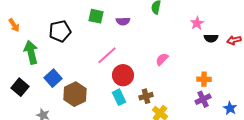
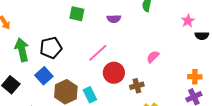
green square: (96, 16) -> (77, 14), moved
black pentagon: (60, 31) -> (51, 48), moved
brown cross: (146, 96) -> (137, 86), moved
cyan rectangle: (119, 97) -> (90, 95), moved

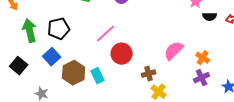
pink semicircle: (153, 57) -> (174, 51), moved, size x1.5
orange cross: (195, 77) -> (203, 58), turned 32
brown cross: (137, 86) -> (149, 74), moved

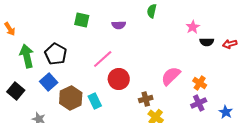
black pentagon: (59, 29) -> (56, 54), turned -30

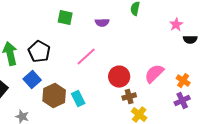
red circle: (119, 79) -> (119, 77), moved

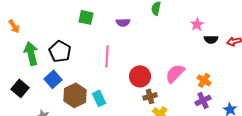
pink line: (86, 57) -> (107, 56), turned -45

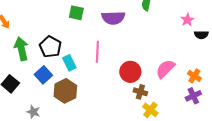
purple semicircle: (123, 22) -> (113, 18), size x1.6
brown cross: (150, 96) -> (140, 92), turned 32
cyan rectangle: (99, 98) -> (69, 63), moved

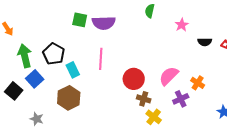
purple semicircle: (113, 18) -> (104, 23), moved
pink star: (187, 20) -> (182, 25), moved
blue square: (43, 75) -> (35, 79), moved
purple cross: (193, 96) -> (181, 99), moved

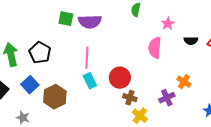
cyan rectangle: (73, 70) -> (90, 81), moved
pink semicircle: (169, 76) -> (155, 48), moved, turned -40
blue square: (35, 79) -> (30, 85), moved

